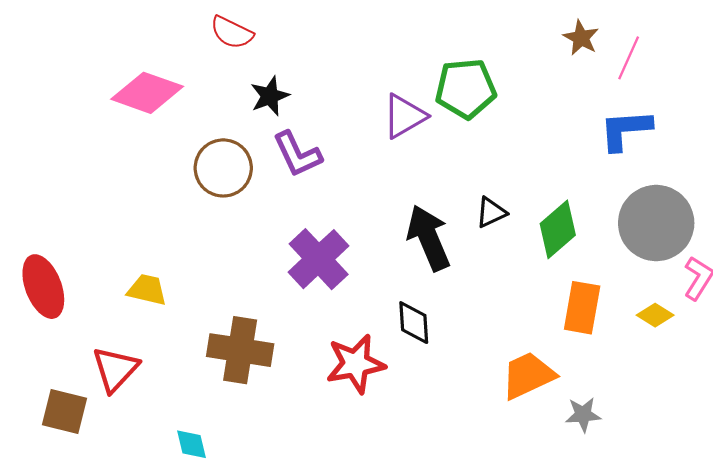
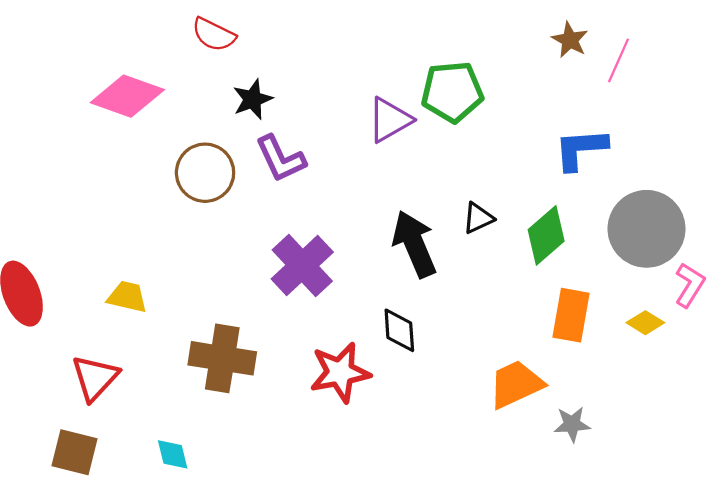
blue L-shape: (625, 130) -> (581, 149), moved
brown square: (64, 411) -> (74, 452), moved

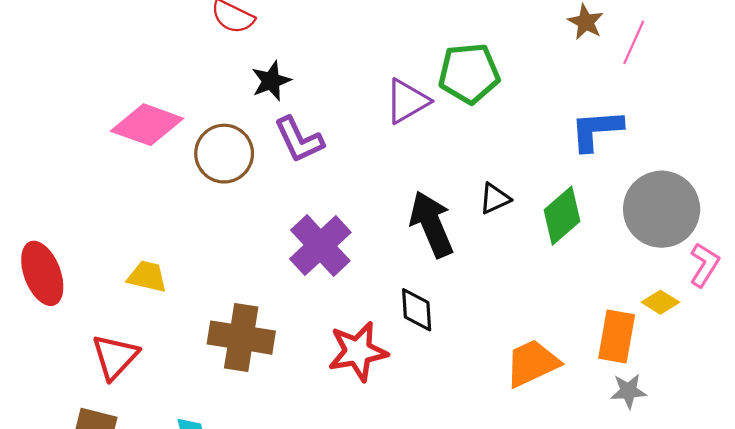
pink diamond: (127, 96) -> (147, 125), moved
orange rectangle: (571, 315) -> (617, 336), moved
gray star: (572, 424) -> (628, 391), moved

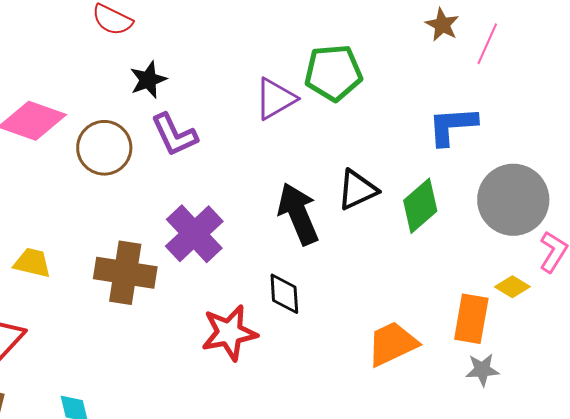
black triangle: (495, 198) -> (357, 190), size x1.4
brown cross: (241, 338) -> (125, 273), moved

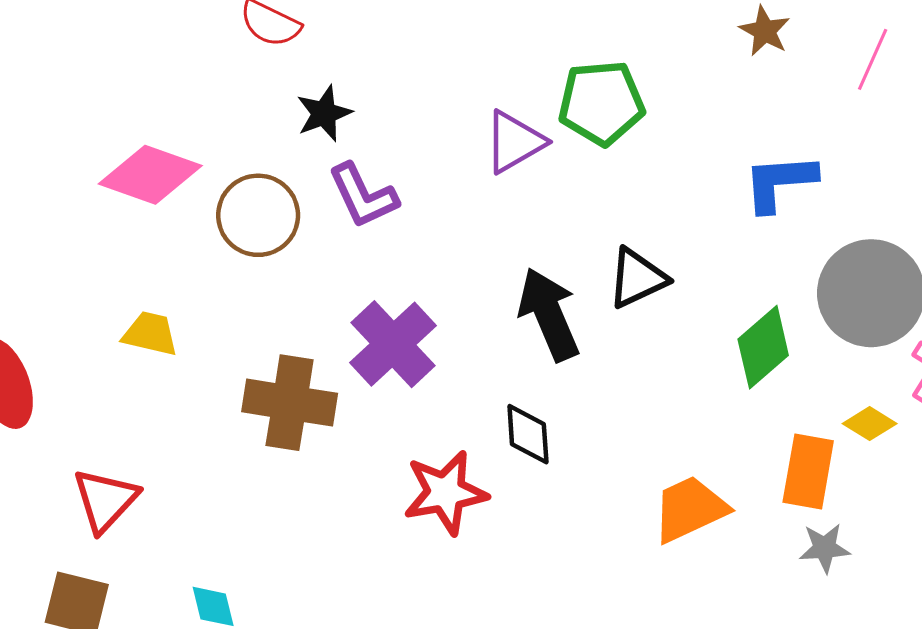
pink line: (487, 44) -> (873, 59), moved
green diamond: (420, 206) -> (763, 347), moved
yellow trapezoid: (32, 263) -> (150, 334), moved

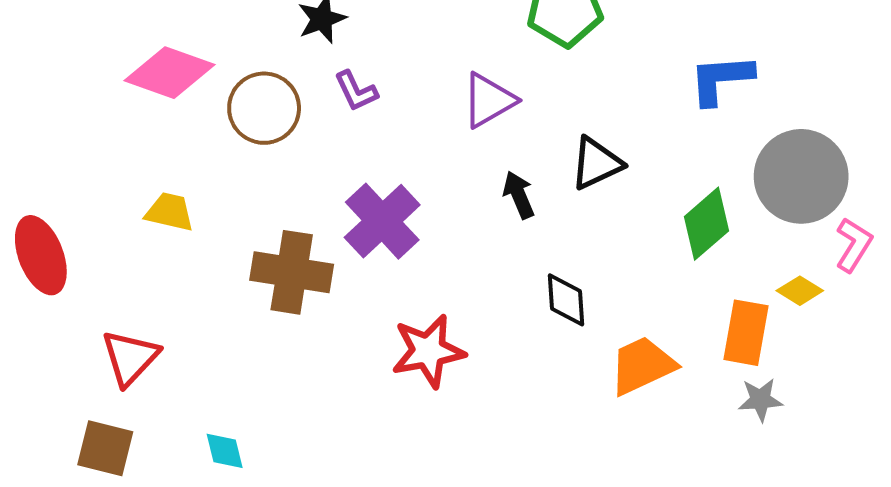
purple triangle: (514, 142) -> (489, 100), moved
purple L-shape: (363, 196) -> (356, 91), size x0.7
black arrow: (549, 314) -> (519, 195), size x0.6
black diamond: (528, 434) -> (566, 300), moved

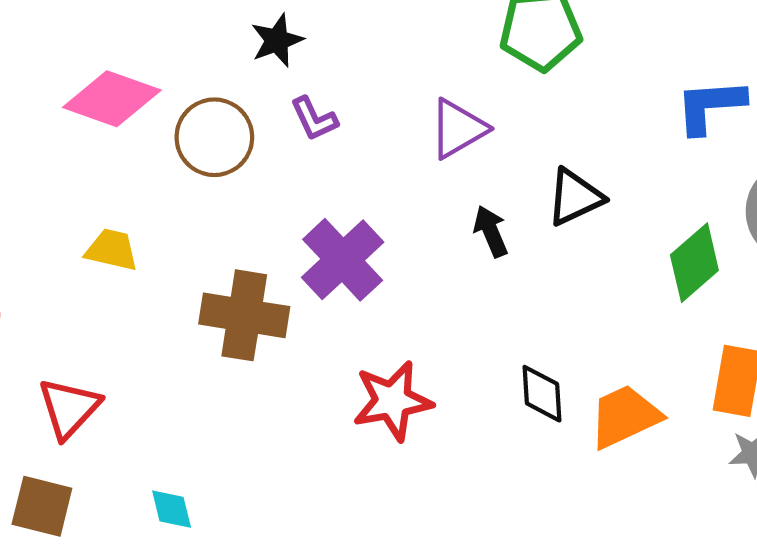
black diamond: (566, 300) -> (542, 394), moved

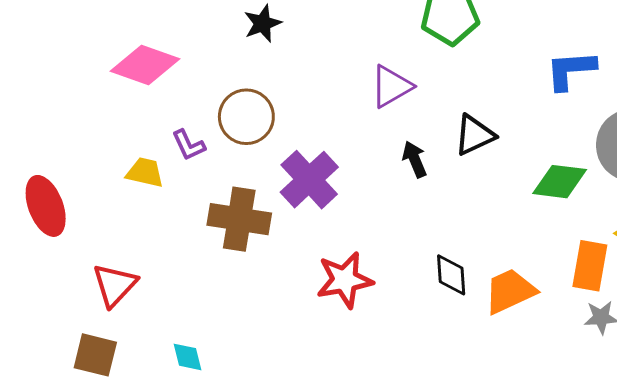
purple L-shape: (314, 119) -> (189, 145), moved
brown circle: (214, 137) -> (246, 117), moved
green diamond: (694, 263) -> (560, 182), turned 48

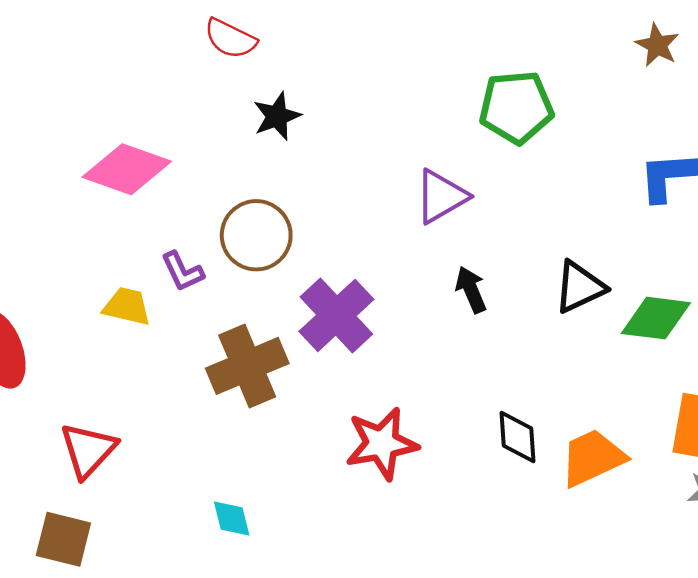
black triangle: (474, 135) -> (580, 287), moved
brown cross: (239, 219) -> (247, 366), turned -32
cyan diamond: (188, 357) -> (232, 519), moved

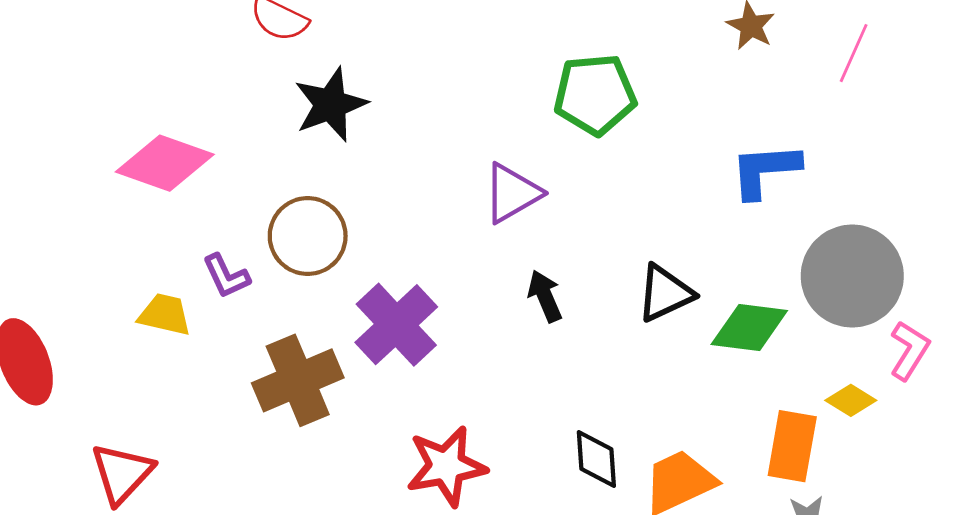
black star: (277, 116) -> (331, 105), size x1.4

